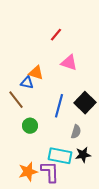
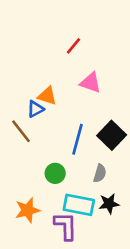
blue triangle: (27, 83) -> (35, 109), turned -40
green circle: (30, 126) -> (55, 173), moved
orange star: (28, 172) -> (28, 210), moved

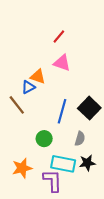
pink triangle: (91, 83) -> (62, 63), moved

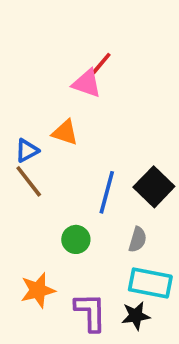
pink triangle: (62, 63) -> (87, 83), moved
blue triangle: (28, 87) -> (27, 151), moved
black star: (87, 163) -> (136, 316), moved
cyan rectangle: (63, 164) -> (150, 283), moved

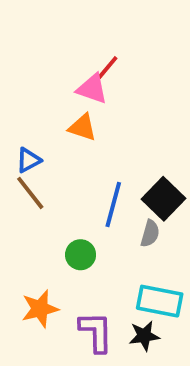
orange triangle: (65, 132) -> (82, 127), moved
gray semicircle: (138, 239) -> (150, 234), moved

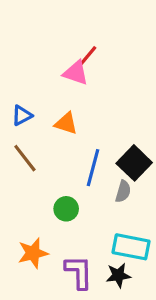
orange triangle: (82, 127) -> (66, 123), moved
blue triangle: (28, 160) -> (22, 115), moved

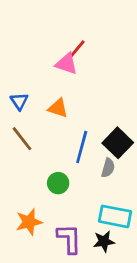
blue triangle: (22, 115) -> (19, 101), turned -36

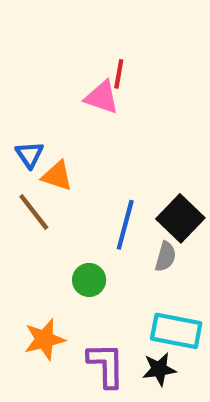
red line: (78, 48) -> (119, 74), turned -30
orange triangle: (58, 108) -> (57, 176), moved

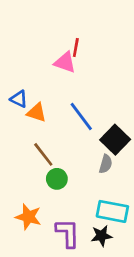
blue triangle: (30, 155) -> (19, 99), turned -30
brown line: (34, 212) -> (43, 154), moved
blue line: (125, 225) -> (81, 117), moved, turned -52
orange star: (44, 339) -> (28, 217), turned 30

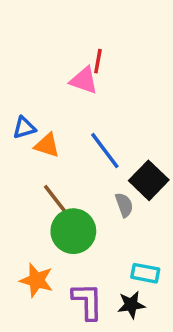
blue triangle: (19, 99) -> (24, 128), turned -42
gray semicircle: (106, 164) -> (124, 205), moved, turned -36
green circle: (57, 179) -> (73, 231), size x1.6
cyan rectangle: (112, 211) -> (145, 273), size x0.7

